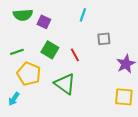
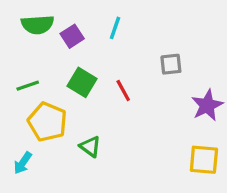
cyan line: (83, 15) -> (115, 28), moved
purple square: (44, 22) -> (72, 36), turned 32
green triangle: (65, 84) -> (90, 147), moved, size x0.6

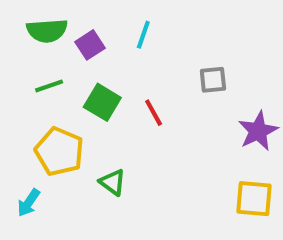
green line: (28, 86) -> (49, 86), moved

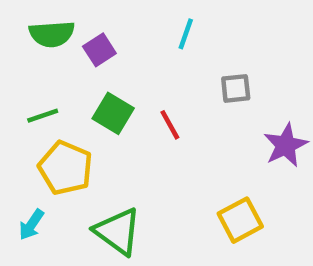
cyan line: (143, 35) -> (186, 34), moved
green line: (49, 86) -> (43, 116), moved
green triangle: (113, 182) -> (118, 231), moved, size x1.6
yellow square: (254, 199) -> (240, 220), moved, turned -33

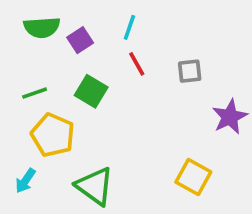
cyan line: (186, 34) -> (129, 27), moved
red line: (170, 125) -> (137, 64), moved
yellow square: (240, 220) -> (193, 177), turned -33

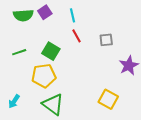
cyan line: (129, 27) -> (72, 15), turned -32
purple square: (80, 40) -> (45, 12), moved
yellow pentagon: (53, 135) -> (44, 76), moved, turned -30

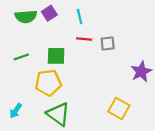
red line: (77, 36) -> (84, 39), turned -56
gray square: (106, 40) -> (108, 43), moved
green square: (51, 51) -> (56, 56), turned -30

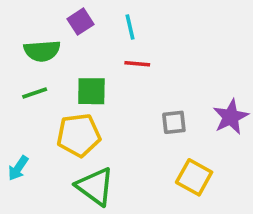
green semicircle: (26, 17) -> (42, 51), moved
gray square: (108, 43) -> (174, 122), moved
cyan arrow: (16, 111) -> (18, 168), moved

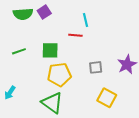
cyan line: (130, 27) -> (86, 20), moved
green semicircle: (42, 51) -> (23, 14), moved
yellow pentagon: (79, 135) -> (59, 75), moved

